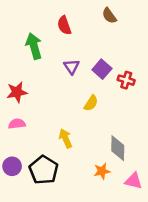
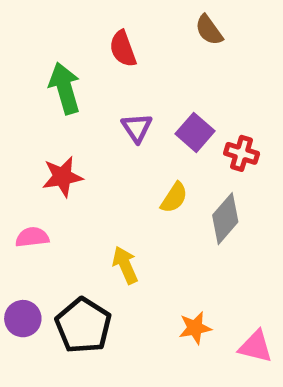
red star: (17, 92) -> (62, 177), moved
gray diamond: (118, 148) -> (225, 219), moved, turned 40

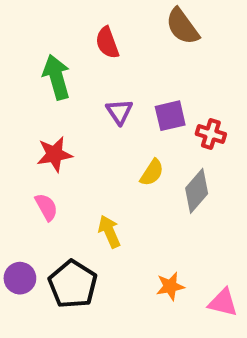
brown semicircle: (209, 30) -> (182, 26), size x1.4
purple square: (195, 132) -> (170, 116), turned 36
pink semicircle: (32, 237) -> (46, 207), moved, turned 68

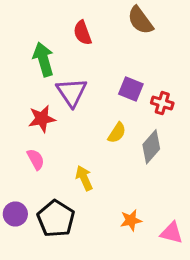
purple triangle: (119, 112) -> (72, 92), moved, size x1.5
purple square: (170, 116) -> (131, 89), turned 35

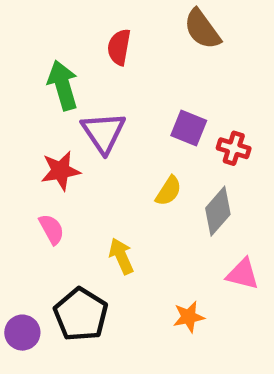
red semicircle: (82, 33) -> (119, 47), turned 30
purple circle: (15, 214) -> (22, 333), moved
pink triangle: (172, 233) -> (243, 274), moved

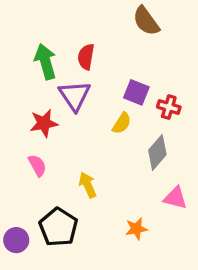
red semicircle: (119, 47) -> (86, 57), moved
yellow semicircle: (168, 191) -> (122, 123), moved

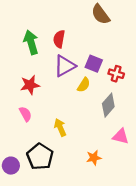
purple triangle: (75, 96) -> (65, 66), moved, turned 35

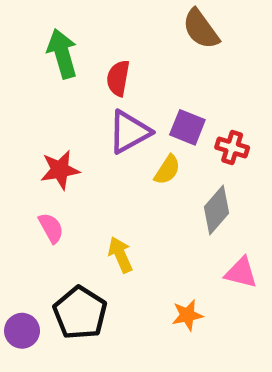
green arrow: (31, 42) -> (62, 54), moved

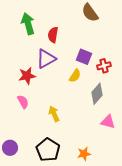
purple triangle: (129, 132) -> (46, 59), moved
red cross: (232, 147) -> (104, 66), turned -32
black pentagon: (80, 313) -> (48, 150), moved
orange star: (187, 315) -> (84, 154), moved

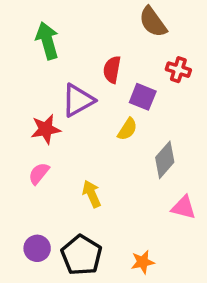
red semicircle: (53, 35) -> (112, 70), moved
red cross: (104, 66) -> (178, 70), moved, turned 32
pink semicircle: (23, 102) -> (39, 173), turned -112
purple circle: (10, 148) -> (37, 248), moved

